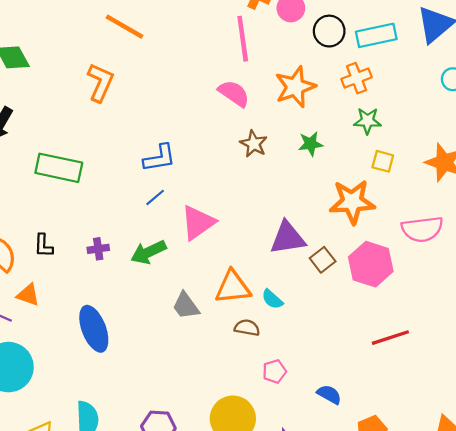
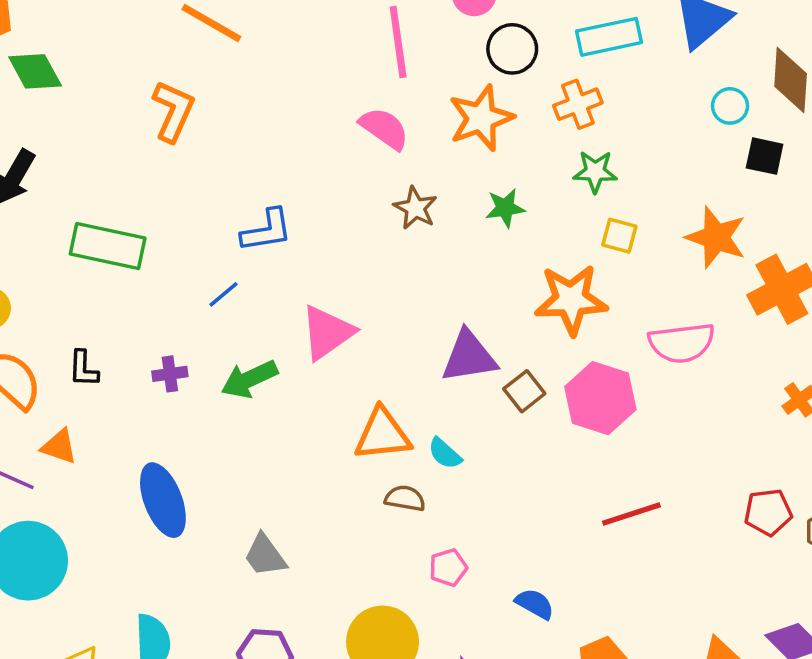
black circle: (329, 31) -> (512, 49), moved
blue line: (155, 197) -> (223, 294), moved
gray trapezoid: (186, 306) -> (265, 555), moved

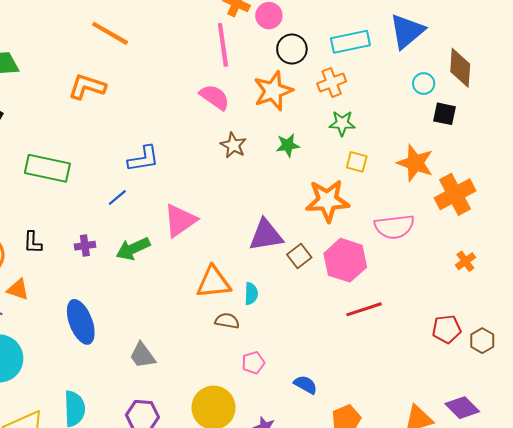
orange L-shape: (173, 111) -> (87, 87), turned -96
cyan semicircle: (445, 453) -> (251, 294), turned -130
red line: (631, 514) -> (364, 309), moved

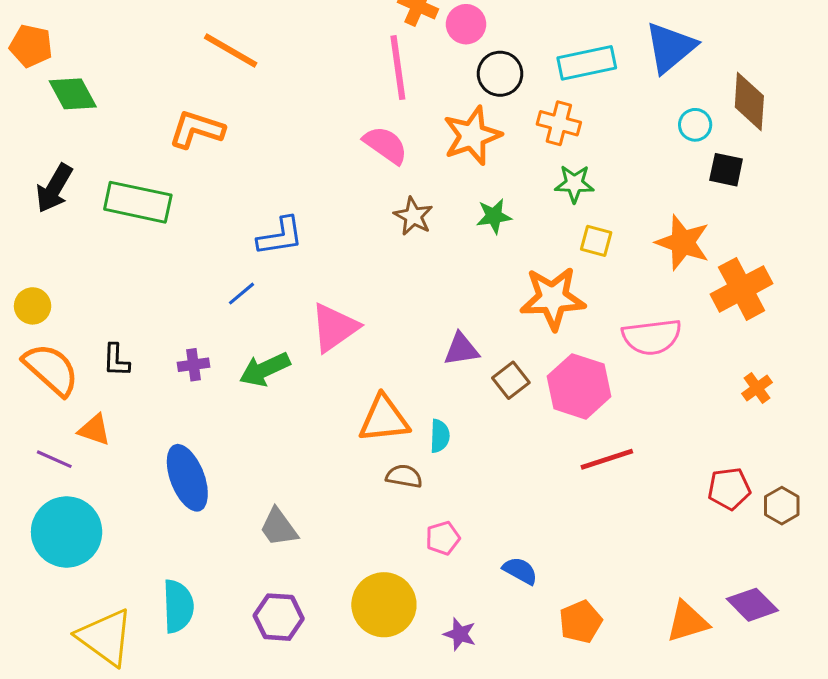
orange cross: (332, 82) -> (559, 123), turned 36
green rectangle: (47, 168) -> (138, 202), moved
purple triangle: (266, 235) -> (461, 349), size x0.7

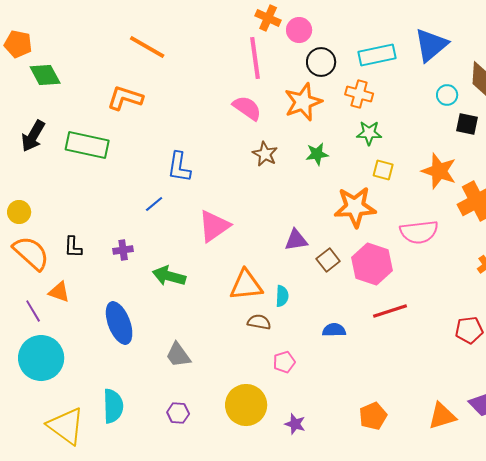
blue L-shape: (280, 236) -> (179, 167), turned 108
green arrow: (265, 369) -> (169, 276), moved, turned 40
purple line: (54, 459) -> (33, 311), turned 35
blue semicircle: (520, 571) -> (334, 330), moved, turned -30
purple hexagon: (279, 617) -> (178, 413), size x0.7

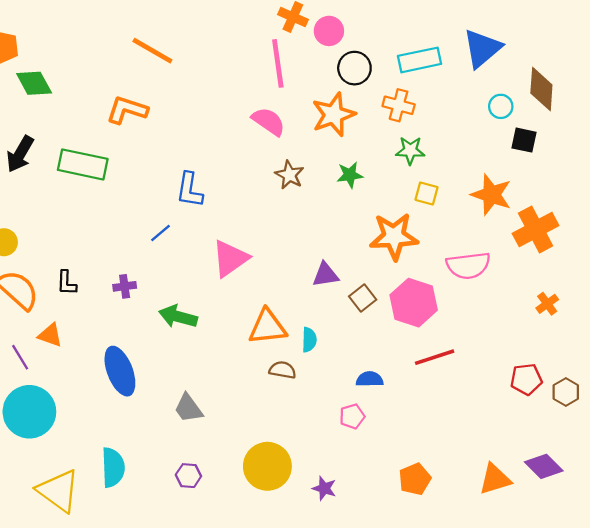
pink pentagon: (284, 362) -> (352, 416), moved

